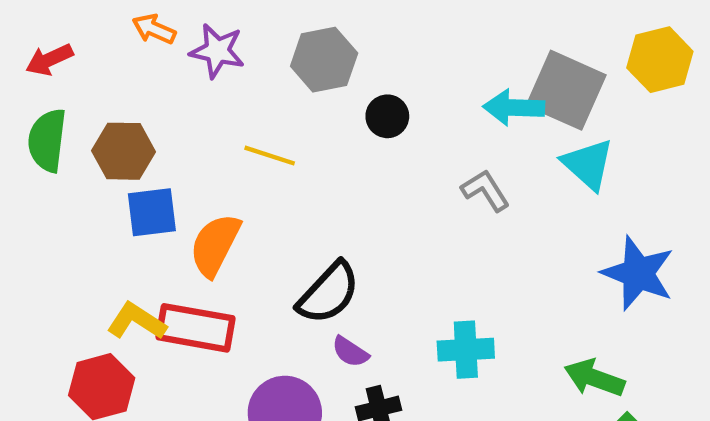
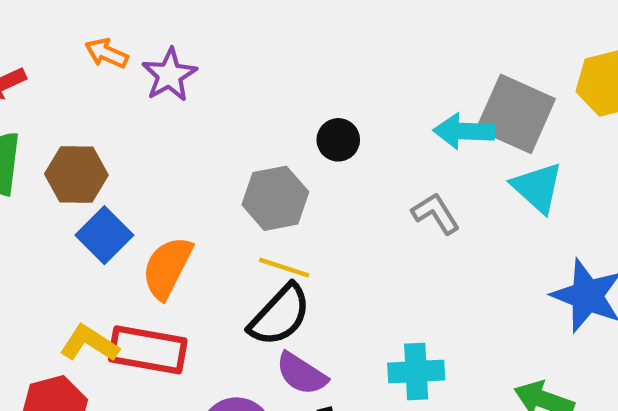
purple star: (217, 51) -> (169, 75), turned 30
gray hexagon: (324, 60) -> (275, 198), moved
yellow line: (270, 156) -> (284, 268), moved
blue square: (152, 212) -> (104, 235), turned -38
purple semicircle: (350, 352) -> (301, 374), size x1.4

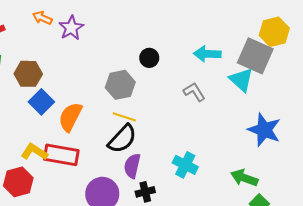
gray square: (516, 114) -> (255, 56), moved
cyan cross: (416, 371) -> (185, 165), turned 30
purple semicircle: (301, 374) -> (132, 166), turned 70

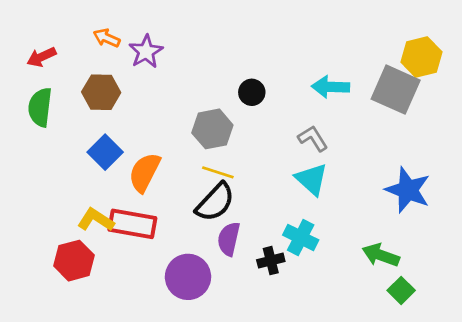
brown hexagon: (28, 74) -> (101, 92), moved
cyan triangle: (241, 80) -> (312, 179), moved
black cross: (145, 192) -> (271, 261), moved

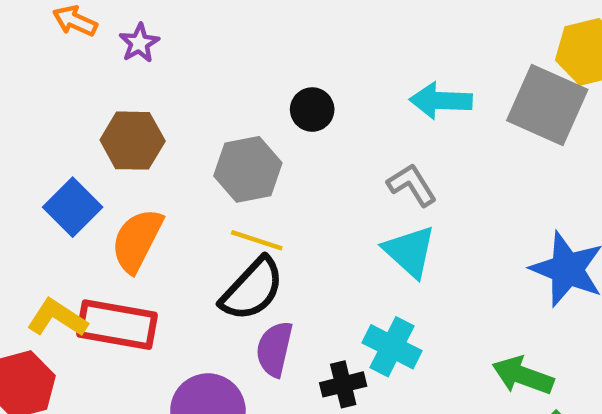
purple star: (146, 52) -> (139, 43), size x0.7
brown hexagon: (101, 92) -> (133, 141), moved

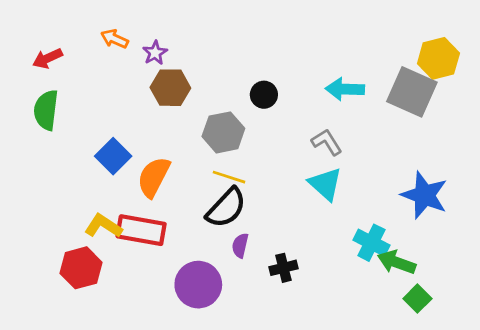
brown hexagon: (133, 141) -> (170, 88), moved
cyan cross: (392, 347) -> (371, 243), moved
purple semicircle: (274, 349) -> (240, 245), size x0.7

